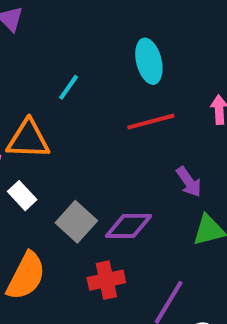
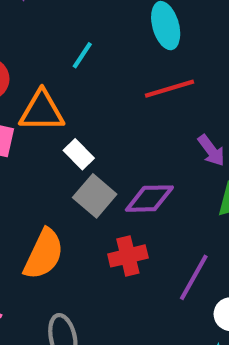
white rectangle: (22, 196) -> (79, 154), moved

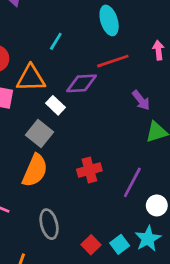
gray square: (95, 196) -> (40, 133), moved
purple diamond: (149, 199) -> (81, 83), moved

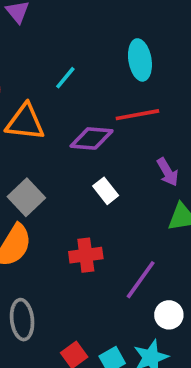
white rectangle: (56, 105) -> (106, 191), moved

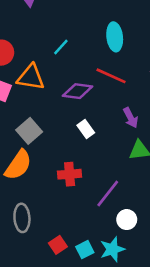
red line: (137, 115) -> (111, 76), turned 32

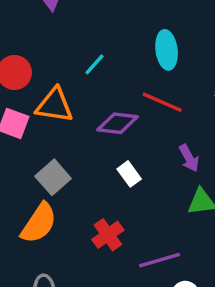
red cross: (70, 174) -> (108, 235), turned -30
purple line: (108, 193) -> (159, 260), turned 36

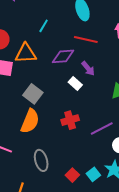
purple arrow: (189, 158) -> (88, 68), moved
red cross: (108, 235) -> (70, 120), turned 30

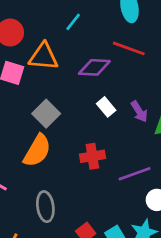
purple arrow: (88, 68) -> (139, 111), moved

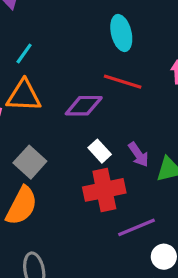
cyan line: (73, 22) -> (24, 54), moved
red cross: (92, 156) -> (104, 190), moved, size x1.4

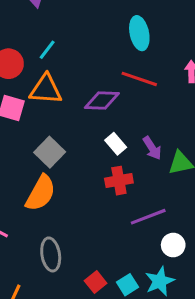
red cross: (104, 190) -> (119, 181), size x0.7

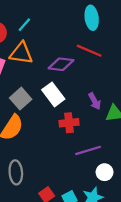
white rectangle: (116, 144) -> (53, 94), moved, size x1.5

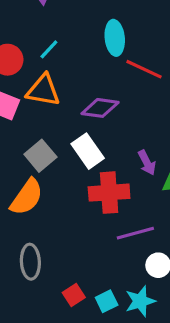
cyan ellipse: (92, 18) -> (115, 38), moved
red line: (89, 51) -> (144, 69), moved
red cross: (69, 123) -> (109, 193), size x1.4

